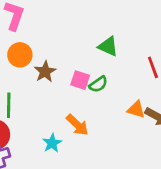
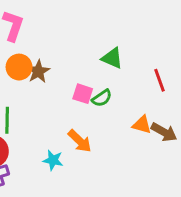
brown star: (45, 72) -> (38, 71), moved
cyan star: (52, 143) -> (53, 160), turned -30

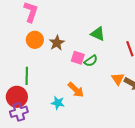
brown star: (38, 71) -> (57, 43), moved
orange triangle: (142, 125) -> (118, 79), turned 40

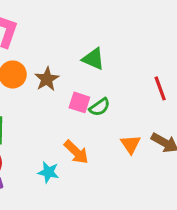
green triangle: (98, 34) -> (93, 59), moved
orange triangle: (118, 79) -> (131, 144), moved

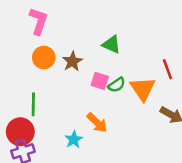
orange triangle: (131, 144) -> (143, 89), moved, size x1.5
cyan star: (48, 172) -> (74, 140), turned 30

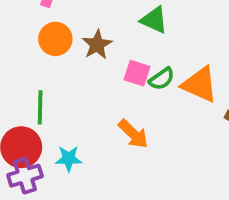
orange triangle: (143, 89) -> (200, 85), turned -32
cyan star: (74, 140) -> (69, 159), moved, turned 30

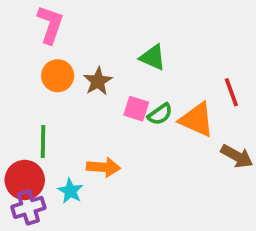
orange arrow: (133, 134) -> (103, 167), moved, turned -40
cyan star: (69, 159) -> (70, 191), turned 30

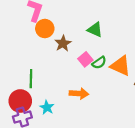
orange circle: (58, 76) -> (45, 29), moved
pink square: (136, 109) -> (85, 59), turned 32
orange arrow: (103, 167) -> (79, 94), moved

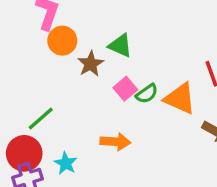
green triangle: (95, 30) -> (120, 46), moved
green line: (31, 79) -> (41, 119), turned 48

